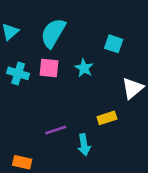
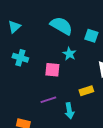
cyan semicircle: (53, 33) -> (61, 26), moved, turned 90
pink square: (49, 68) -> (52, 70), moved

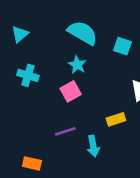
cyan star: (69, 54) -> (77, 65), moved
pink square: (52, 70) -> (71, 91), turned -35

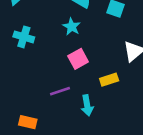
pink square: (71, 91) -> (78, 59), moved

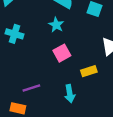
purple line: (60, 91) -> (31, 88), moved

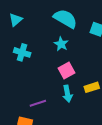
cyan arrow: (70, 94) -> (67, 94), moved

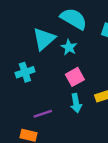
cyan triangle: (16, 20) -> (44, 39), moved, size x1.5
cyan cross: (22, 52) -> (25, 72), moved, turned -35

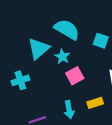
pink square: (75, 77) -> (75, 76), moved

